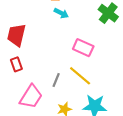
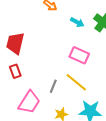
cyan arrow: (61, 13) -> (77, 22), moved

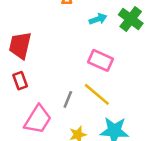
cyan arrow: (77, 22) -> (98, 19), turned -48

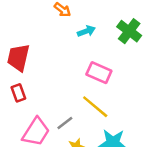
cyan arrow: (98, 19) -> (86, 31), moved
gray line: (68, 99) -> (65, 123), moved, turned 30

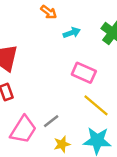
yellow line: (95, 107) -> (96, 105), moved

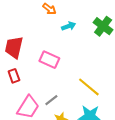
pink rectangle: (84, 73) -> (49, 60), moved

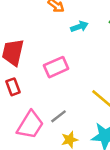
pink rectangle: (49, 60) -> (56, 67), turned -48

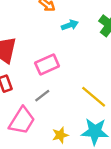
gray line: (59, 116) -> (42, 96), moved

